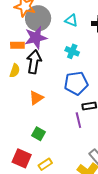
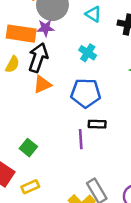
purple star: (36, 38) -> (46, 28), size x0.6
orange rectangle: (17, 45) -> (21, 34), size x1.6
orange triangle: (36, 98) -> (42, 84), moved

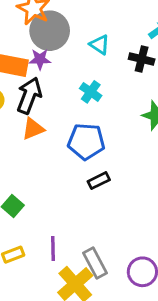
black rectangle: (97, 124) -> (99, 181), turned -30
purple line: (81, 139) -> (53, 248), moved

